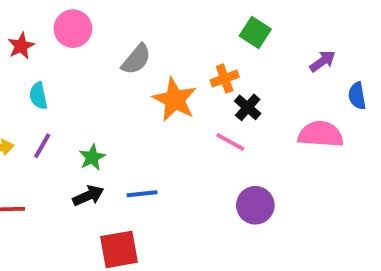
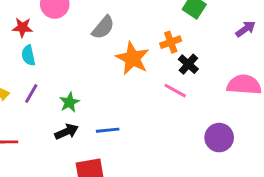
red star: (21, 46) -> (22, 27), moved, turned 30
purple circle: (255, 205) -> (219, 138), moved

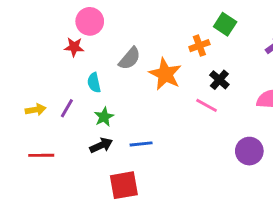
red star: (22, 27) -> (74, 47), moved
gray semicircle: (103, 27) -> (130, 58), moved
orange cross: (171, 42) -> (199, 46), moved
cyan semicircle: (28, 55) -> (94, 83), moved

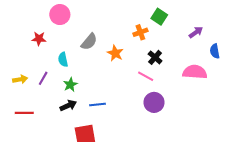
red star: (74, 47) -> (39, 39), moved
orange star: (165, 74) -> (115, 53), size x0.7
purple circle: (249, 151) -> (154, 102), moved

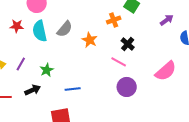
cyan semicircle: (63, 60) -> (40, 31), moved, size x1.5
pink semicircle: (195, 72) -> (166, 71), moved, turned 135
black arrow: (68, 106) -> (33, 90), moved

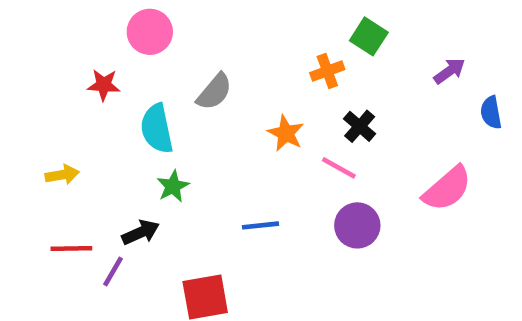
cyan semicircle: (40, 31) -> (157, 129), moved
orange star: (90, 40) -> (286, 133), moved
purple line: (21, 64) -> (113, 272), moved
blue line: (73, 89) -> (260, 225), moved

